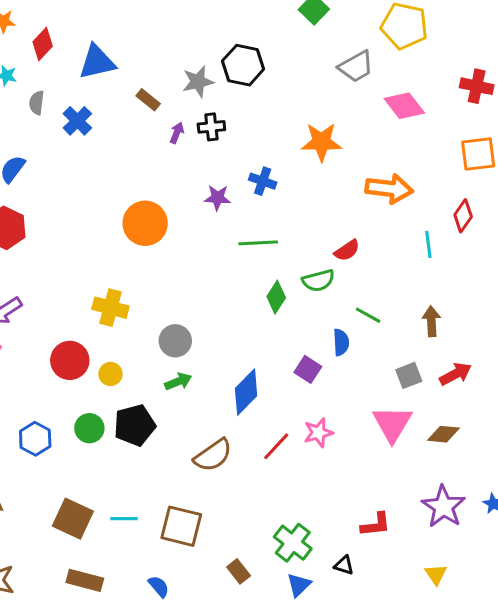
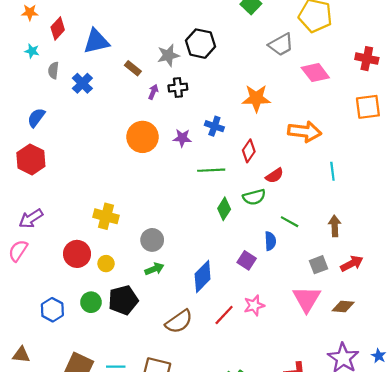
red diamond: (463, 216) -> (249, 151), moved
orange circle: (145, 223) -> (143, 137), moved

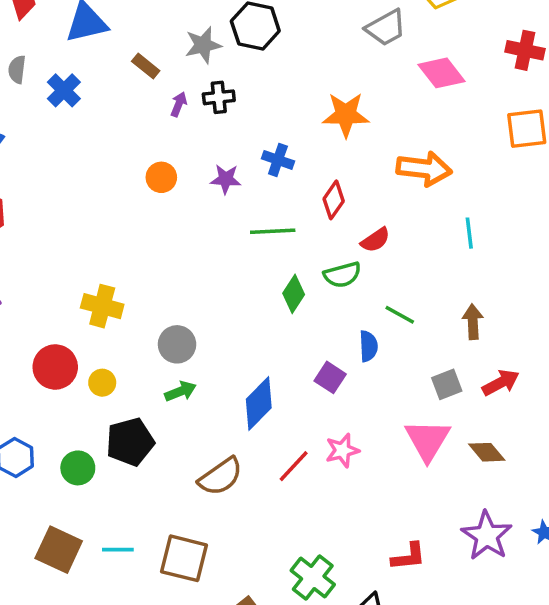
orange circle: (143, 137) -> (161, 177), size x0.6
green circle: (91, 302) -> (78, 468), moved
brown diamond: (343, 306) -> (487, 452), turned 45

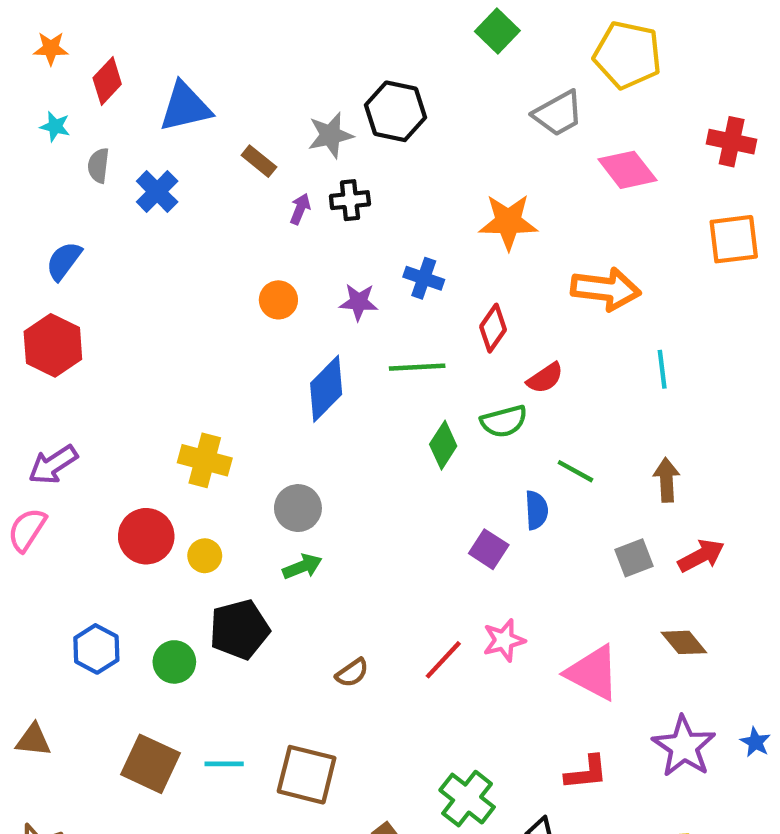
blue diamond: (259, 404) -> (326, 389), moved
pink triangle: (428, 440) -> (593, 673), moved, turned -33
brown semicircle: (221, 477) -> (352, 673), size x0.6

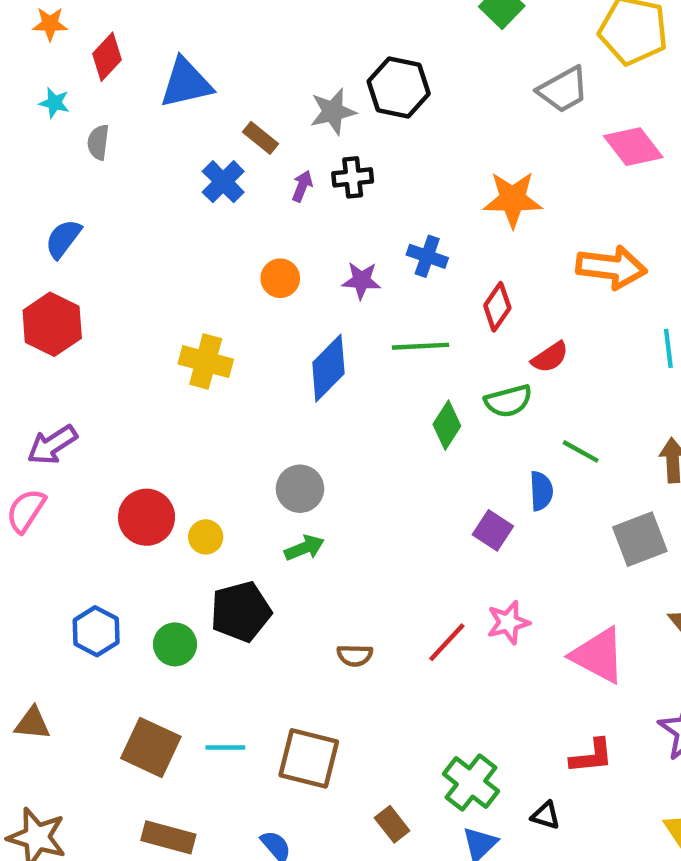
blue cross: (157, 192) -> (223, 182), moved
yellow cross: (205, 460) -> (206, 362), moved
gray square: (634, 558) -> (640, 539), size x1.4
brown semicircle: (352, 673) -> (355, 655), turned 36

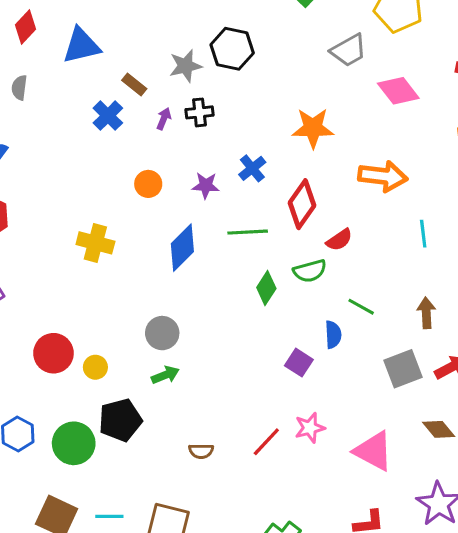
blue cross: (427, 256) -> (252, 168), turned 32
red diamond: (497, 307) -> (302, 204), size x1.4
green circle: (175, 644) -> (74, 443), size x1.4

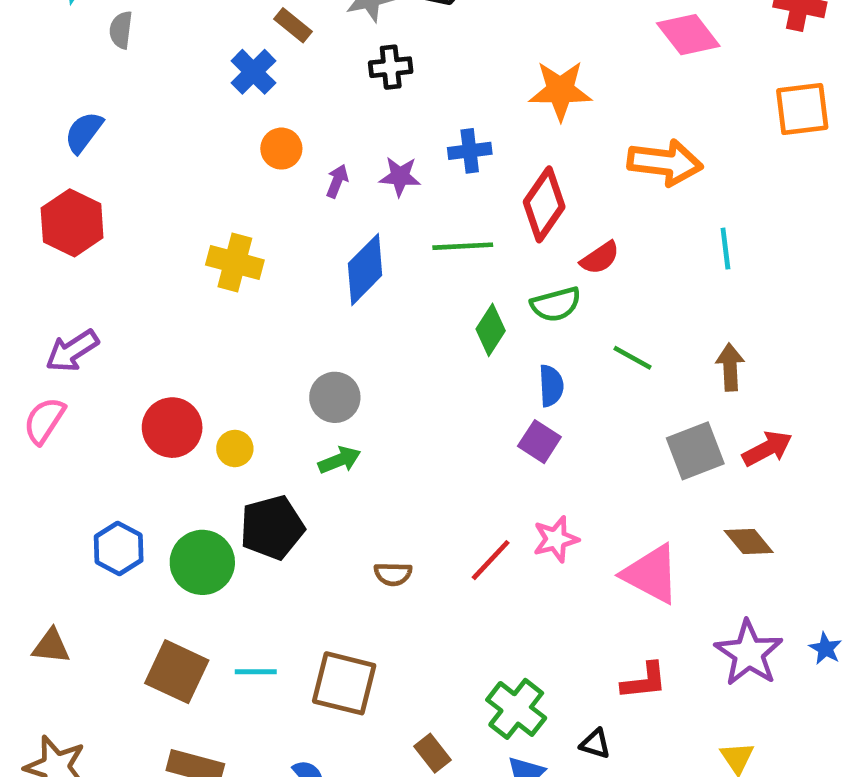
purple arrow: (164, 119) -> (337, 181), moved
blue cross: (252, 168) -> (470, 151), turned 32
orange circle: (148, 184) -> (281, 149), moved
blue semicircle: (333, 335) -> (551, 386), moved

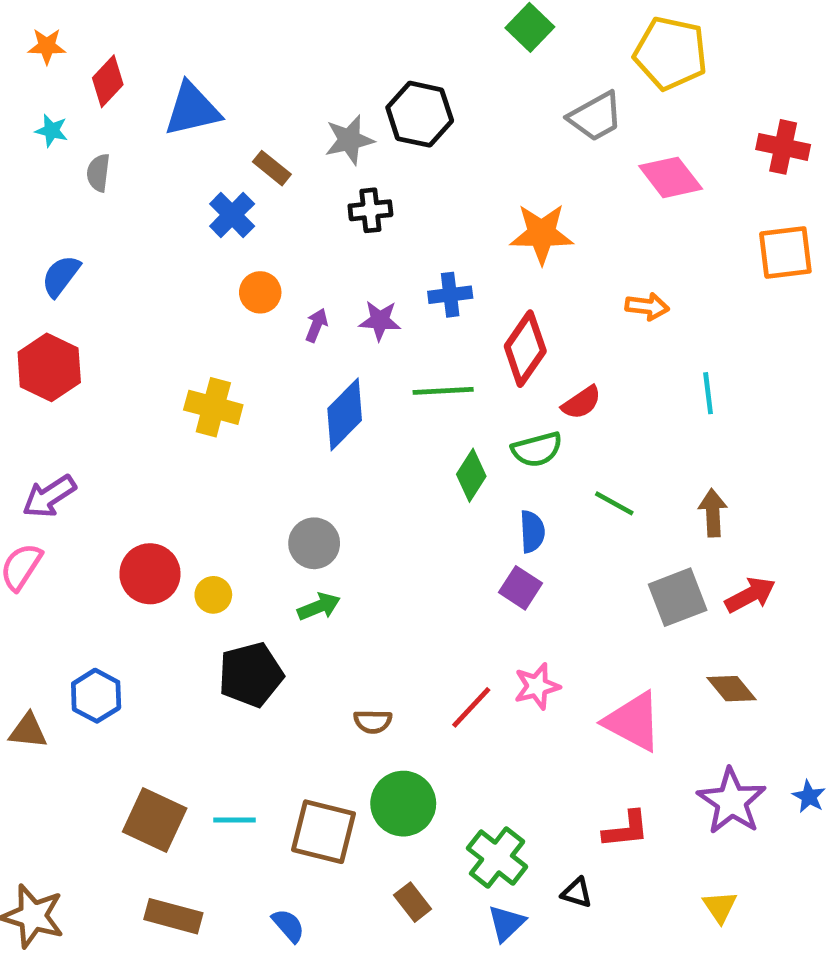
orange arrow: (665, 162) -> (647, 306), size x0.6
green circle: (202, 562) -> (403, 804), moved
brown triangle: (51, 646) -> (28, 731), moved

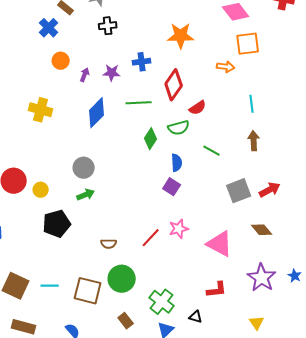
orange square: (785, 253) -> (248, 44), moved
brown arrow: (713, 513) -> (254, 141), moved

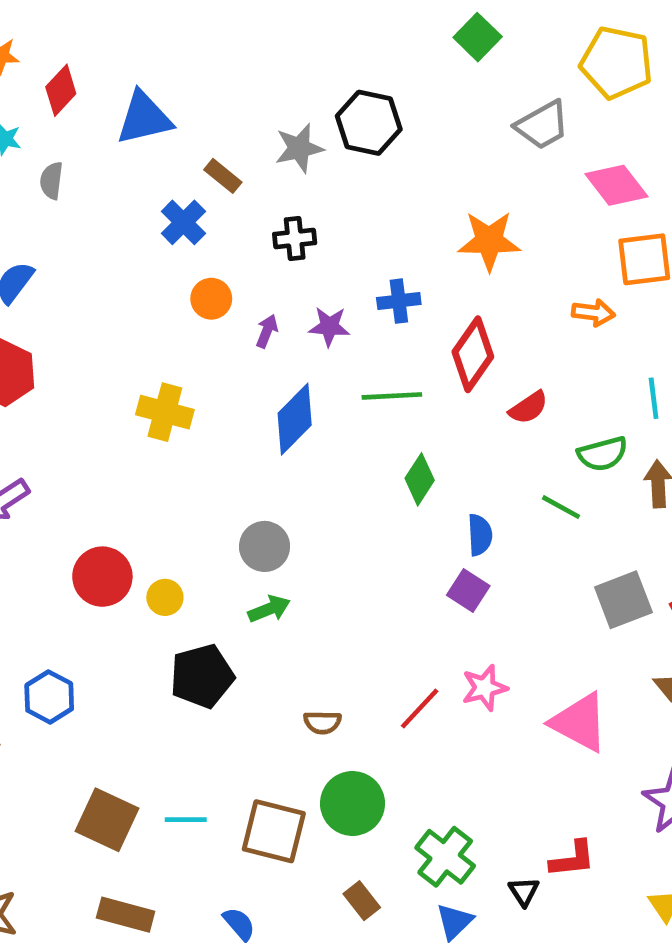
black cross: (108, 26) -> (295, 238), moved
green semicircle: (179, 128) -> (603, 454), moved
red L-shape: (217, 290) -> (572, 859), moved
black triangle: (196, 317) -> (524, 891), turned 40

